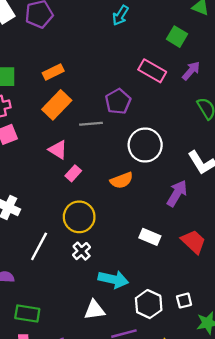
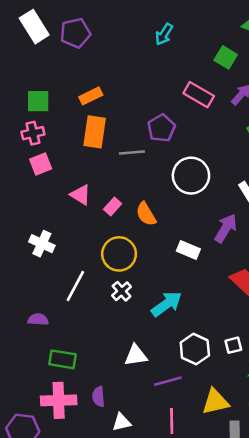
orange rectangle: (57, 105) -> (95, 132), turned -36
pink triangle: (58, 150) -> (80, 195), moved
orange semicircle: (122, 180) -> (146, 214), moved, turned 80
white rectangle: (150, 237) -> (188, 250), moved
cyan arrow: (113, 279) -> (167, 304), moved, turned -48

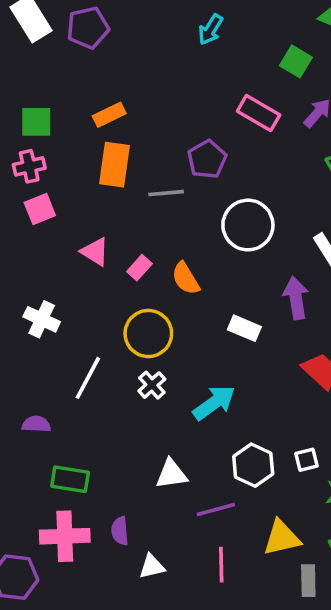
purple arrow: (226, 228) -> (296, 298), turned -40

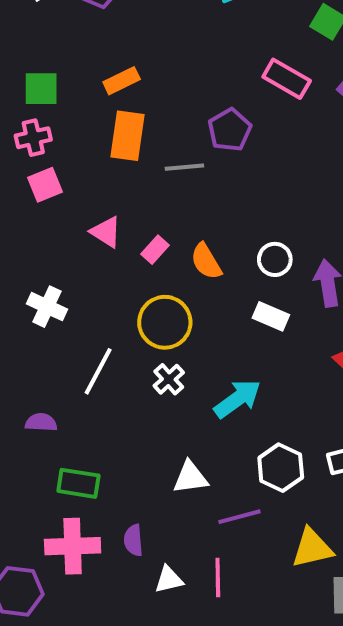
white circle: (248, 225) -> (275, 259), moved, size x0.6
pink line: (221, 565) -> (218, 578), moved

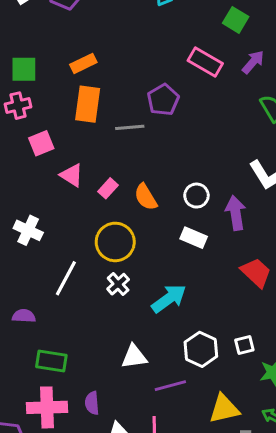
pink square: (45, 185) -> (41, 143), moved

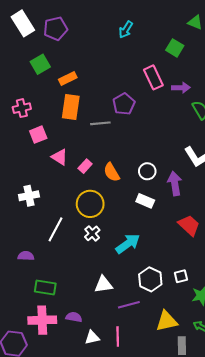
pink rectangle: (205, 62) -> (153, 77), turned 35
purple arrow: (253, 62) -> (181, 88), moved, turned 48
green square: (24, 69) -> (40, 64), moved, turned -30
white cross: (28, 230) -> (29, 196), turned -36
purple semicircle: (92, 403) -> (74, 317), turned 105

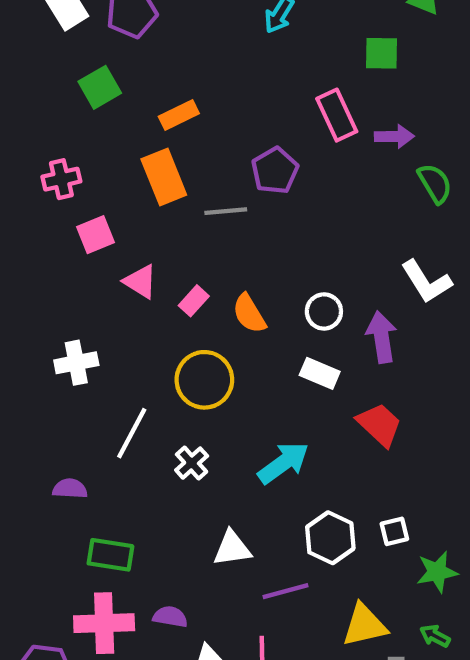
green square: (175, 48) -> (382, 53), turned -30
orange rectangle: (68, 78) -> (179, 115), moved
orange rectangle: (71, 107) -> (164, 177), turned -30
red trapezoid: (189, 225) -> (379, 425), moved
white cross: (92, 233) -> (192, 463), moved

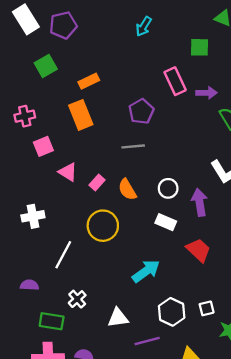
gray line: (226, 211) -> (133, 146), moved
white cross: (192, 463) -> (77, 299), moved

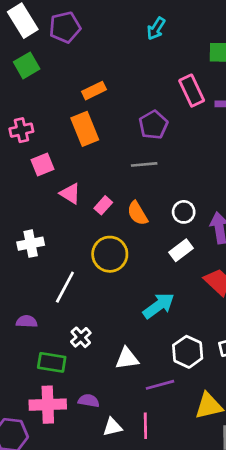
green square: (46, 66) -> (27, 65), moved
white rectangle: (166, 222) -> (181, 250), turned -60

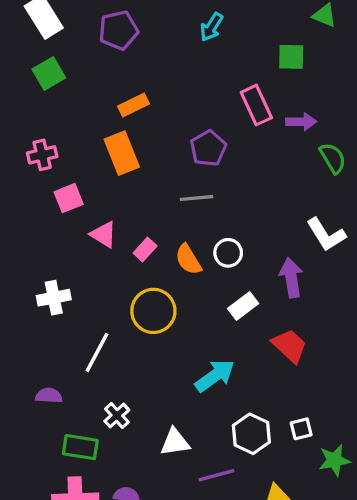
purple pentagon: (65, 27) -> (119, 30), moved
white circle: (184, 212) -> (228, 253), moved

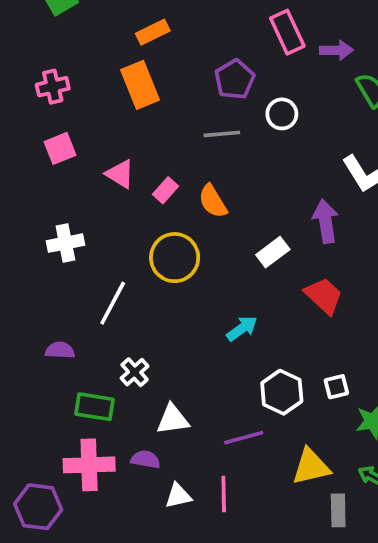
pink square: (69, 198) -> (60, 148), moved
white circle: (228, 253) -> (282, 114), moved
cyan arrow: (215, 376) -> (242, 329), size x0.7
white triangle: (175, 442) -> (173, 419), moved

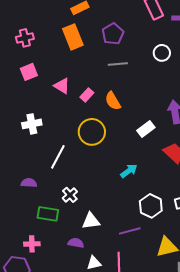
purple pentagon: (235, 79) -> (113, 34), moved
white circle: (282, 114) -> (162, 53), moved
pink cross: (89, 465) -> (32, 244), moved, size x0.6

